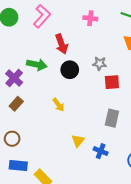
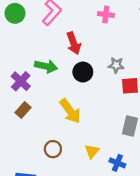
yellow arrow: (58, 105) -> (70, 111), size x1.6
brown circle: (12, 139) -> (53, 149), moved

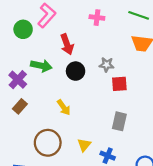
green circle: (15, 13) -> (23, 29), moved
yellow arrow: (70, 111) -> (64, 107), size x0.7
brown circle: (53, 149) -> (48, 143), size x1.6

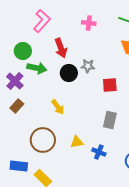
green circle: (23, 29) -> (23, 51), moved
gray star: (107, 65) -> (88, 66), moved
yellow triangle: (84, 145) -> (77, 142), turned 40

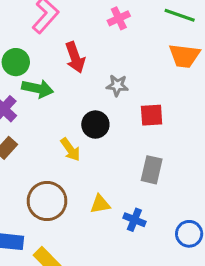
pink cross: (89, 23) -> (119, 18), turned -32
black circle: (69, 73) -> (95, 125), moved

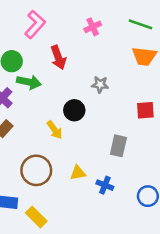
gray star: (117, 85) -> (100, 84), moved
red square: (152, 115) -> (145, 110), moved

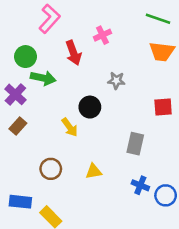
pink cross: (93, 27) -> (102, 35), moved
brown circle: (36, 170) -> (51, 169), size x0.7
blue cross: (105, 185) -> (140, 185), moved

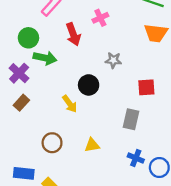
red square: (163, 107) -> (146, 87), moved

